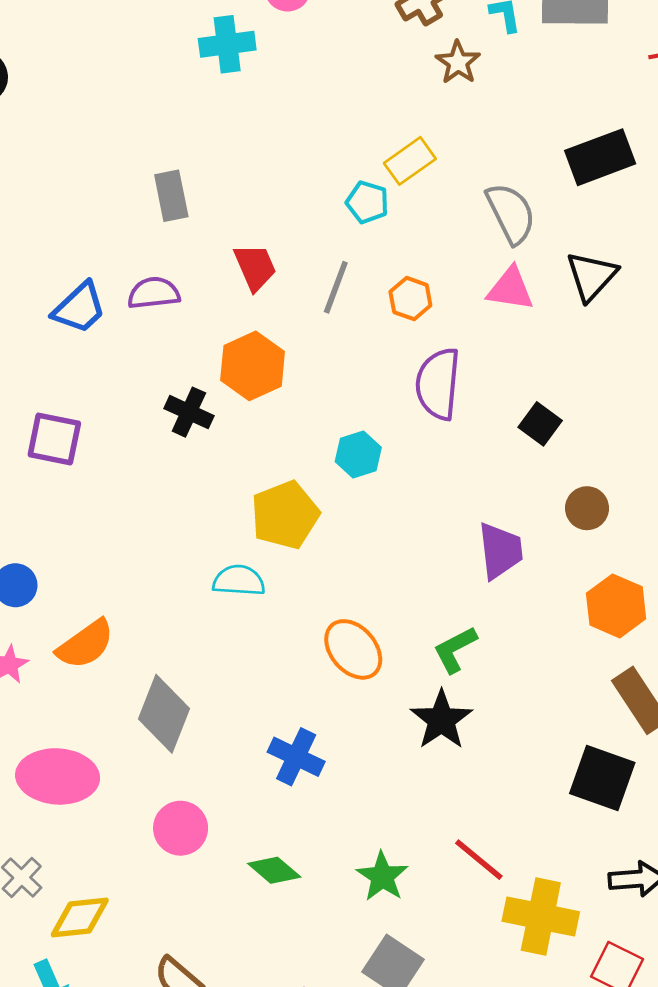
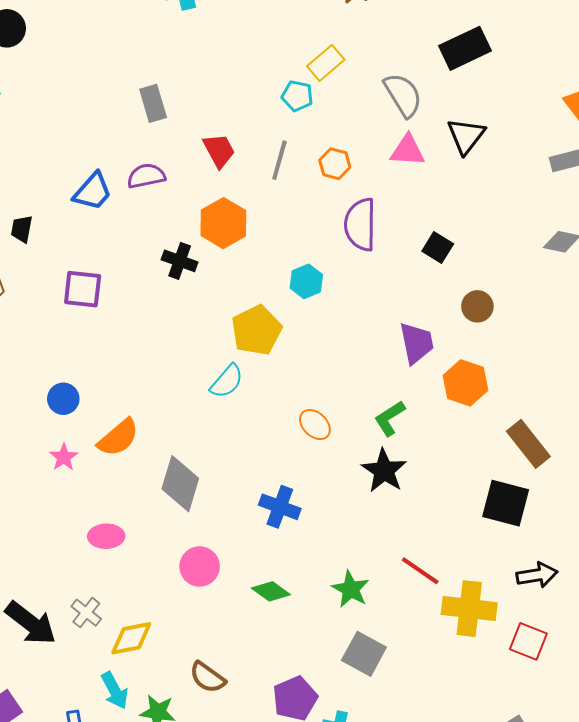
cyan semicircle: (239, 581) -> (227, 381), turned 132
orange hexagon: (616, 606) -> (466, 383), moved
orange ellipse: (353, 649) -> (315, 425), size x0.7
pink ellipse: (58, 776) -> (106, 536), size x0.6

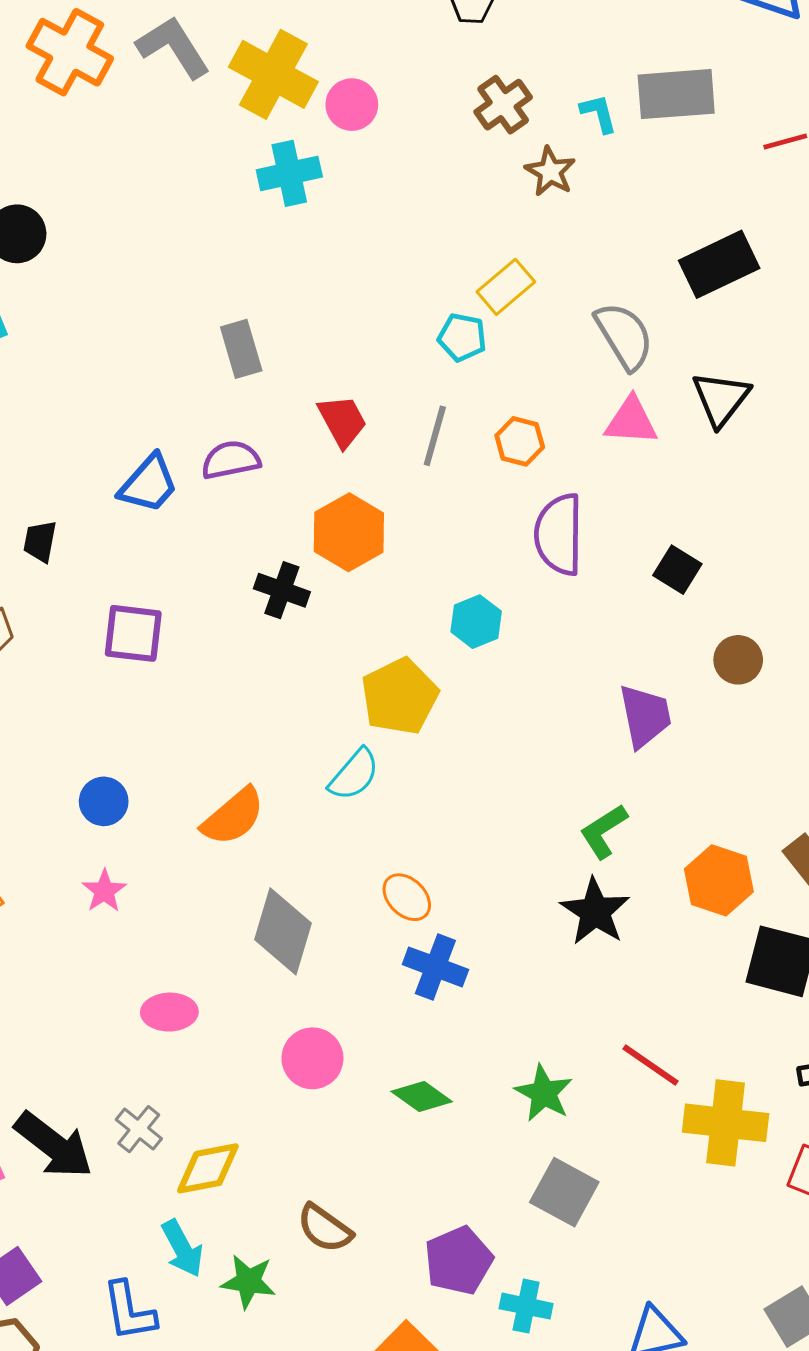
orange hexagon: (466, 383) -> (719, 880), moved
orange ellipse: (315, 425) -> (407, 897), moved
orange semicircle: (118, 438) -> (233, 817), moved

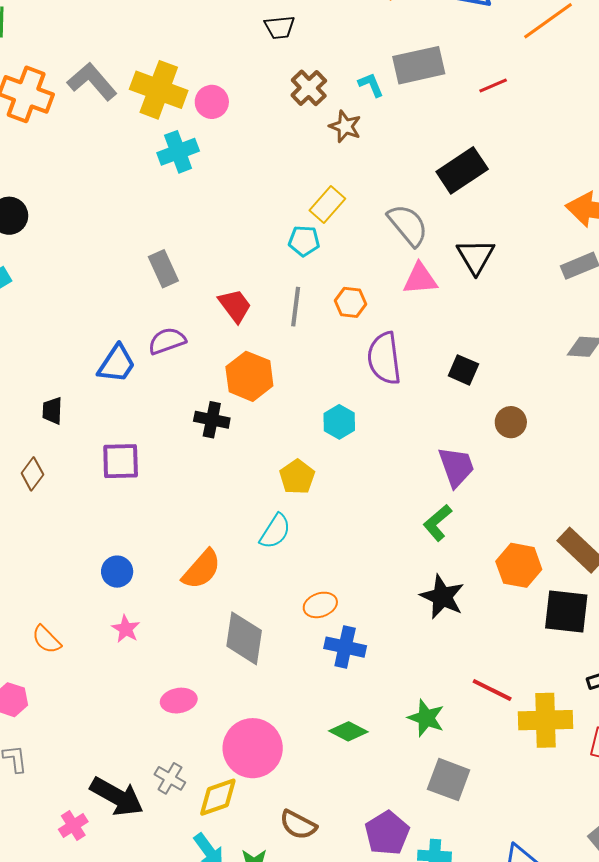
yellow pentagon: (400, 696) -> (297, 477), size x0.7
green L-shape: (604, 831) -> (437, 523), moved
orange ellipse: (407, 897) -> (320, 605), turned -56
pink circle: (312, 1058) -> (253, 748), moved, size x1.5

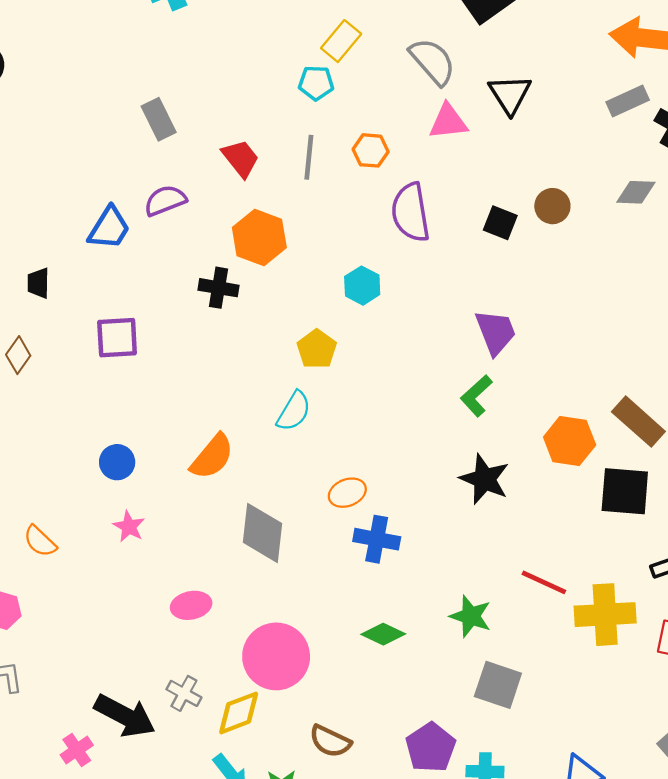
brown circle: (511, 422) -> (552, 206), moved

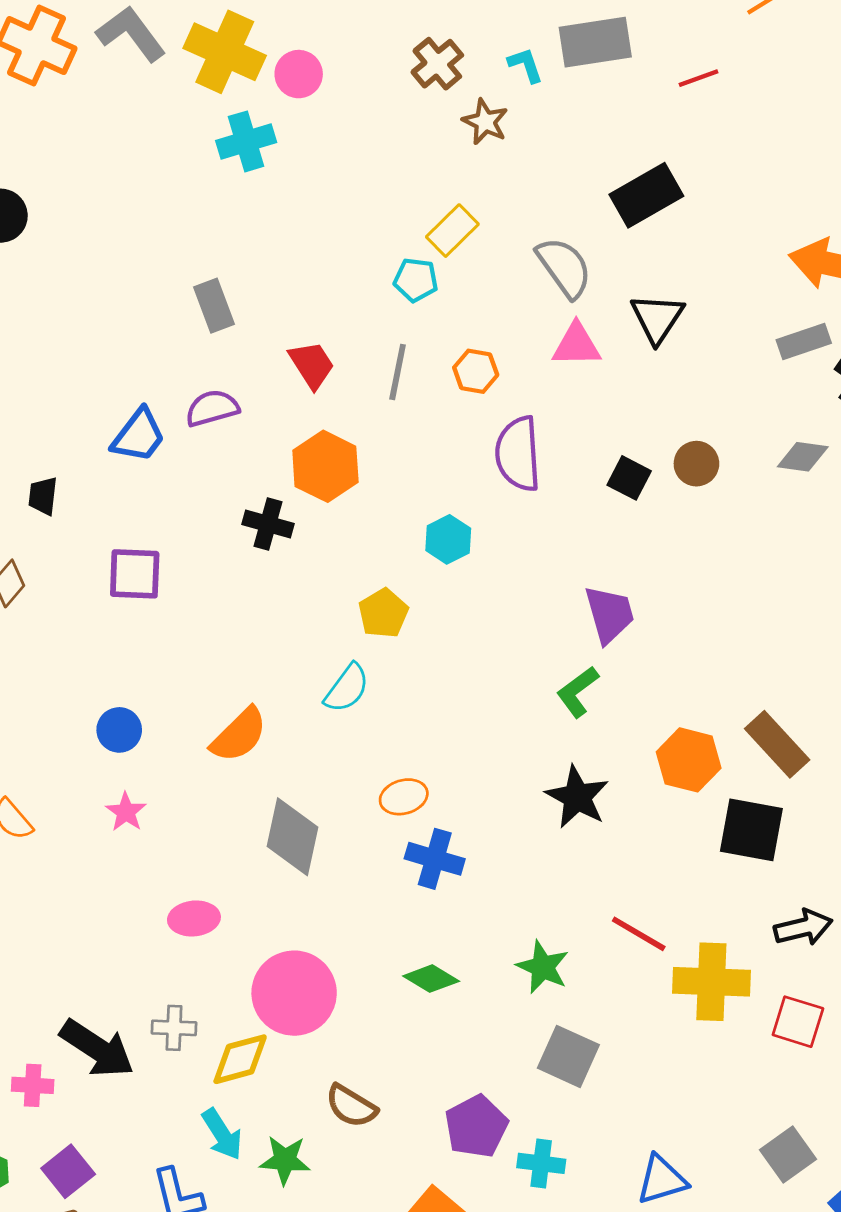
gray cross: (184, 693) -> (174, 1028), turned -32
pink cross: (77, 750) -> (33, 1085), turned 32

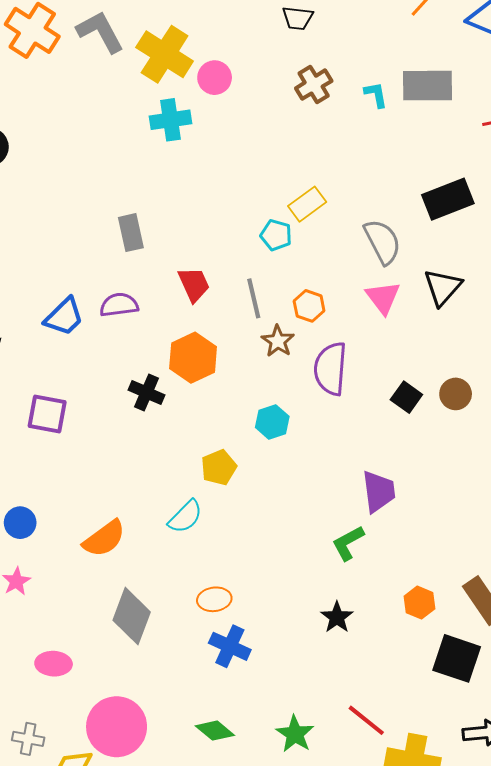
brown star: (485, 122) -> (278, 341), moved
pink triangle: (576, 345) -> (383, 298), turned 45
gray line: (398, 372) -> (254, 298), turned -33
orange hexagon: (689, 760) -> (419, 603), size x0.7
black star: (577, 797) -> (337, 617), size x0.7

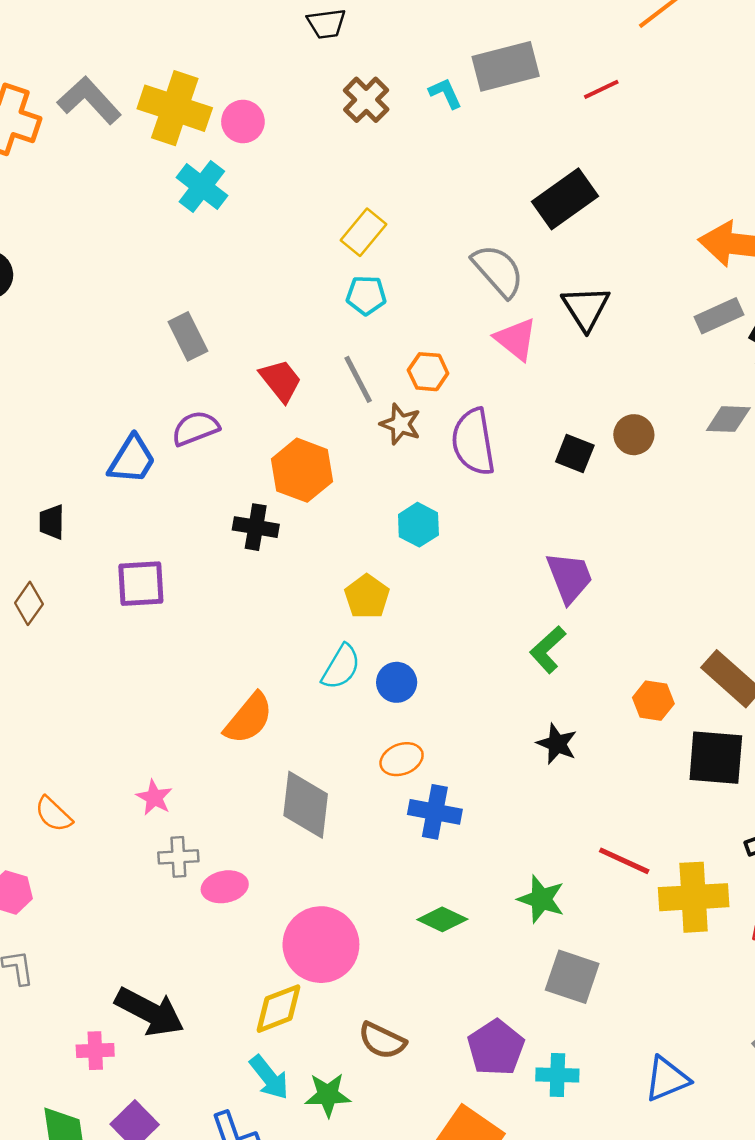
cyan cross: (170, 120) -> (202, 187), turned -30
yellow rectangle: (307, 204) -> (364, 232), moved
blue circle: (20, 523) -> (397, 682), moved
gray cross: (28, 739) -> (178, 857), moved

